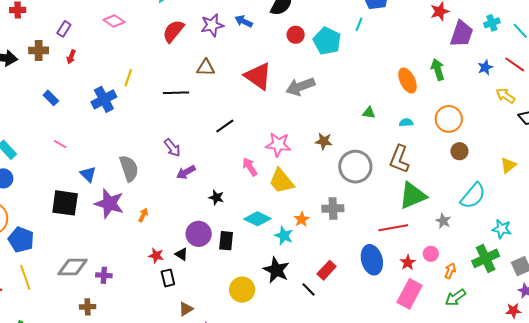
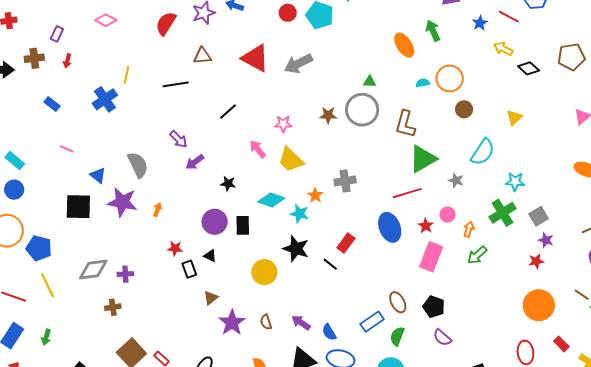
cyan semicircle: (406, 123) -> (423, 83), moved
pink star: (278, 145) -> (283, 124), size x0.7
gray circle: (355, 167) -> (362, 110), moved
black triangle: (181, 254) -> (210, 256), moved

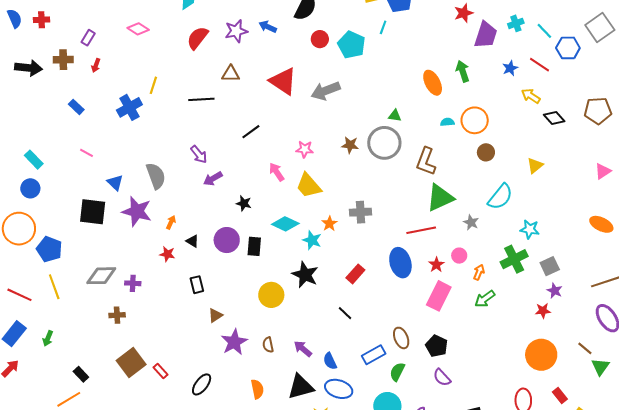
red star: (175, 248) -> (167, 254), moved
black triangle: (210, 256) -> (192, 241), moved
black line: (330, 264) -> (345, 313), moved

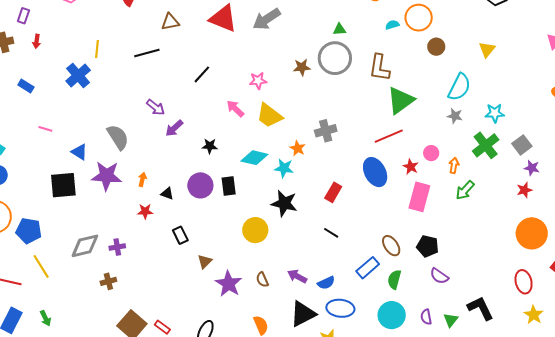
gray star: (471, 222) -> (455, 116), moved
green arrow: (48, 338) -> (45, 318), turned -35
blue semicircle: (330, 361) -> (326, 283), turned -78

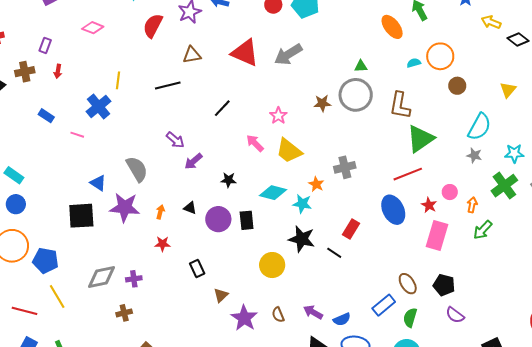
pink star: (258, 81) -> (278, 116), turned -30
pink line: (45, 129) -> (77, 135), moved
black triangle: (167, 194) -> (190, 208), moved
black line: (331, 233) -> (334, 253), moved

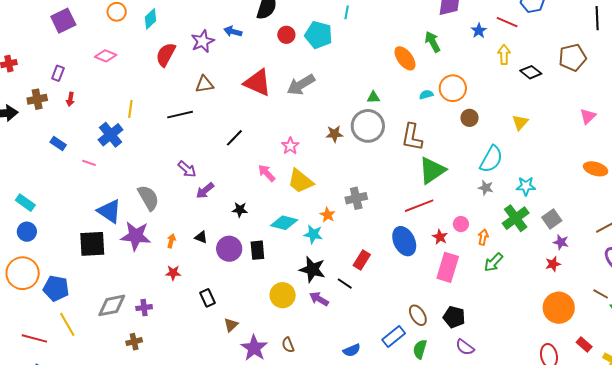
yellow arrow: (491, 22) -> (504, 55), turned 66
blue triangle: (98, 183) -> (109, 211), size x1.5
purple arrow: (313, 312) -> (319, 299), moved

